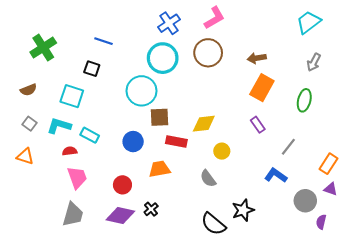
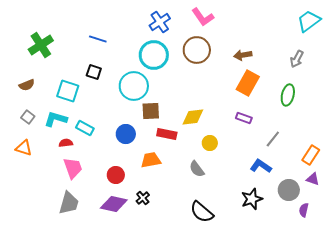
pink L-shape: (214, 18) -> (203, 17), turned 85
cyan trapezoid: (308, 22) -> (309, 21), moved
black square: (92, 69) -> (94, 72), moved
purple rectangle: (258, 125) -> (244, 118), turned -35
black star: (243, 210) -> (252, 199), moved

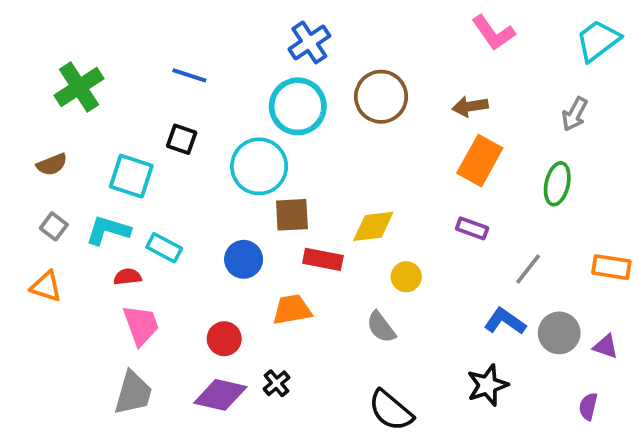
pink L-shape: (203, 17) -> (493, 33), moved
orange rectangle: (311, 155) -> (611, 267), moved, turned 66
gray circle: (289, 190) -> (559, 333), moved

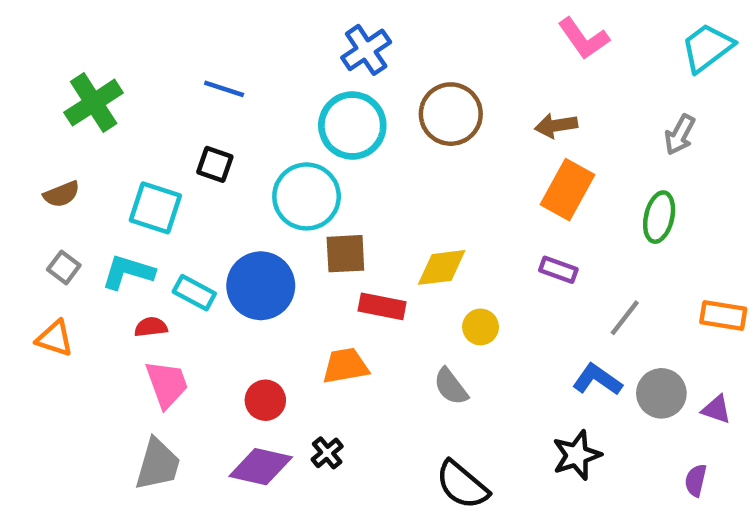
blue circle: (244, 259) -> (261, 286), moved, size x1.5

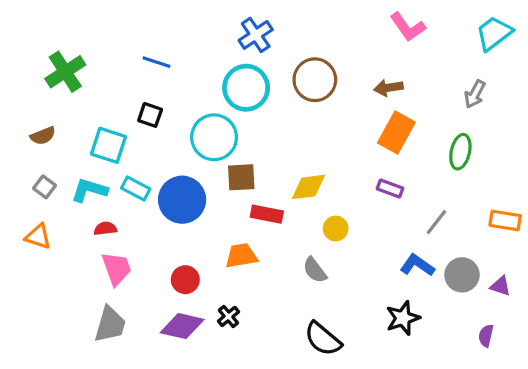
cyan rectangle: (194, 293) -> (136, 188), moved

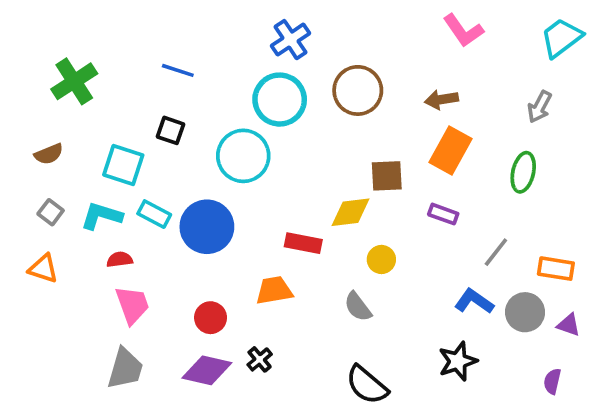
brown square: (241, 177) -> (387, 176), moved
orange rectangle: (505, 220) -> (556, 269), moved

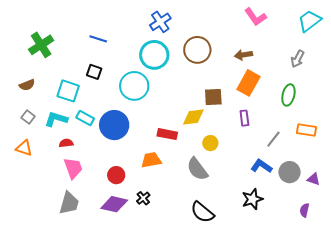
purple rectangle: (443, 214) -> (244, 118), turned 63
orange rectangle: (556, 269) -> (307, 130), moved
gray semicircle: (358, 307) -> (197, 169), size x1.4

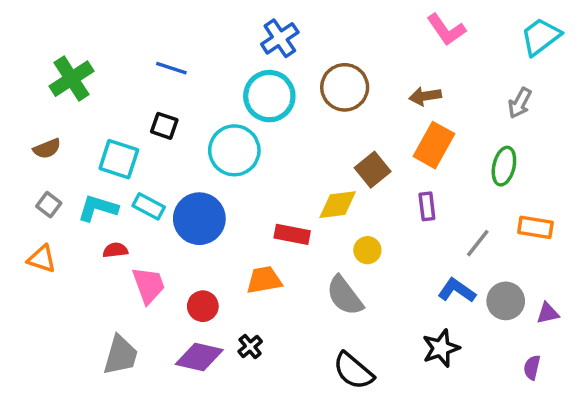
brown square: (213, 97) -> (373, 170), turned -36
pink trapezoid: (73, 168) -> (149, 285), moved
purple triangle: (314, 179) -> (548, 313), turned -32

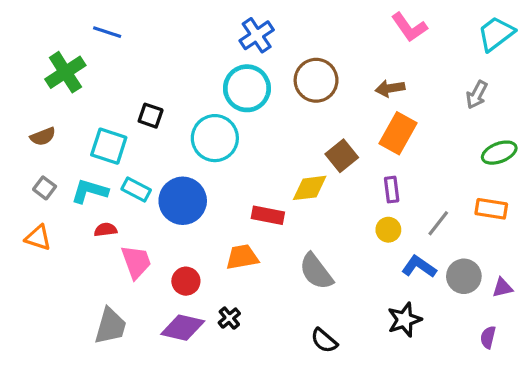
blue line: (171, 68) -> (107, 32), moved
green ellipse: (504, 166) -> (499, 153), moved, turned 56
yellow circle: (367, 250) -> (388, 230), moved
black semicircle: (353, 371) -> (324, 341), size x0.7

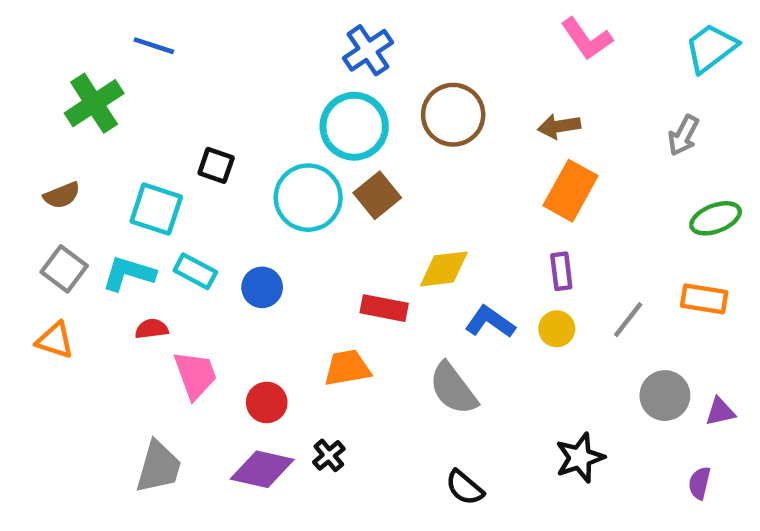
brown square: (342, 156) -> (377, 195), moved
gray square: (45, 188) -> (64, 269), size x1.4
blue circle: (183, 201) -> (262, 287), size x0.6
blue L-shape: (419, 267) -> (490, 322), moved

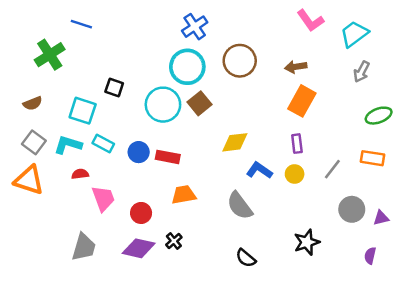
cyan trapezoid: (711, 48) -> (354, 34), moved
red rectangle: (384, 308) -> (168, 157), moved
orange triangle: (55, 340) -> (29, 180), size x1.5

